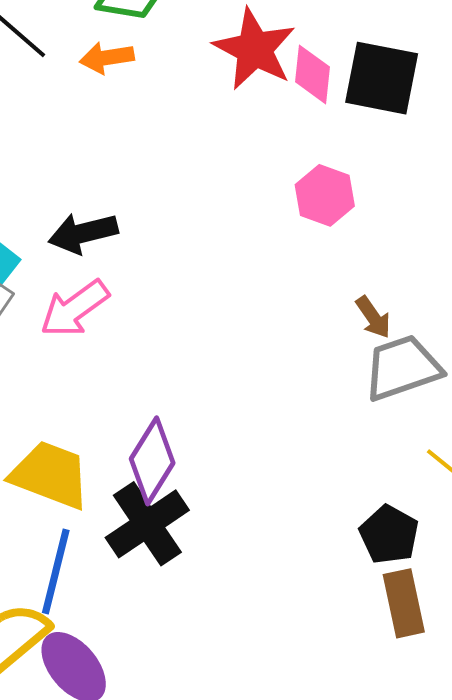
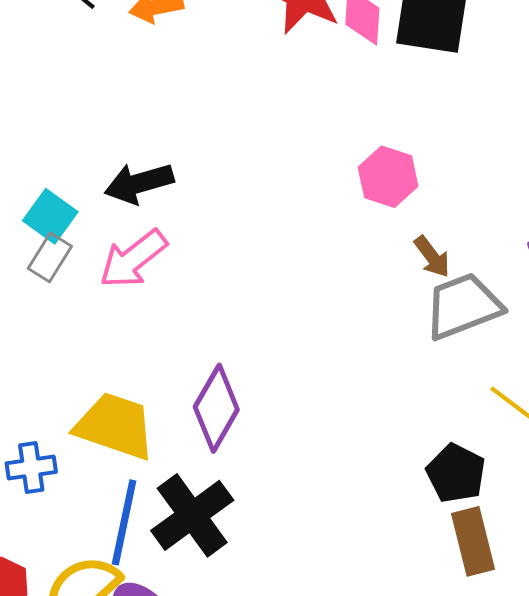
pink hexagon: (325, 195) -> (388, 177), moved
black cross: (147, 524) -> (192, 515), moved

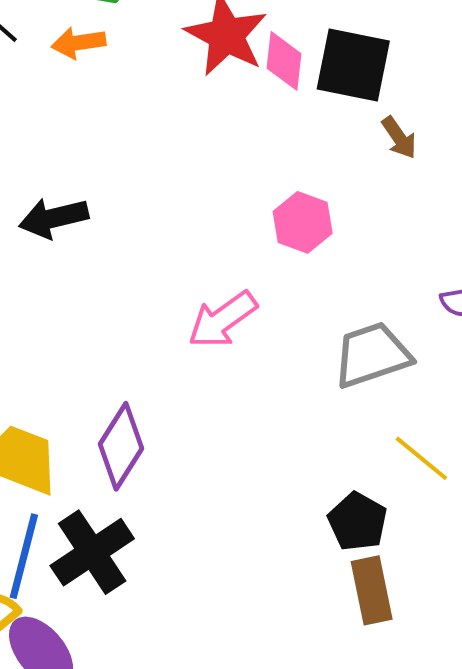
brown arrow: (432, 257) -> (399, 138), moved
pink arrow: (133, 259) -> (223, 320), moved

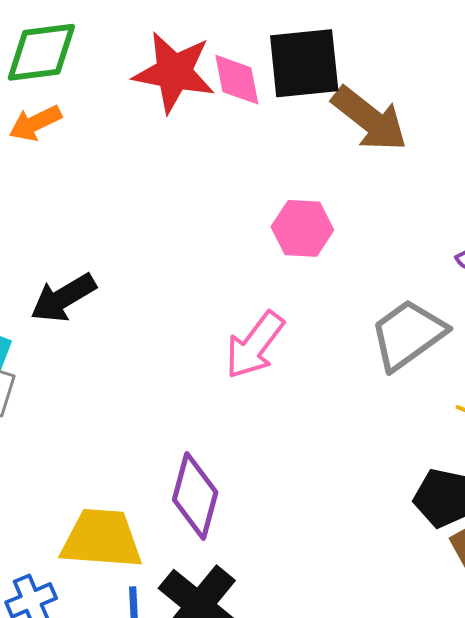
brown arrow: (399, 138) -> (369, 119), size x1.8

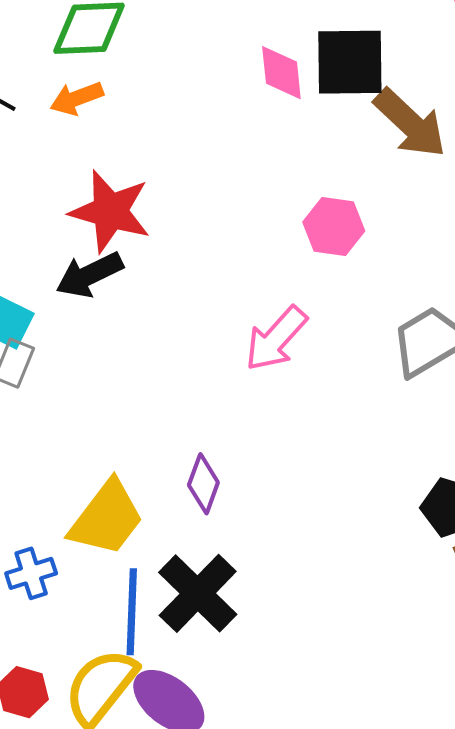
red star: (174, 72) -> (110, 211), moved
purple diamond: (195, 496) -> (203, 484), size x0.7
yellow trapezoid: (102, 539) -> (107, 518), turned 118

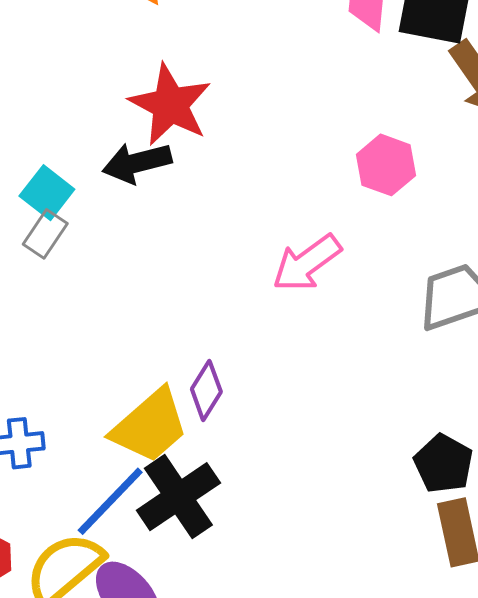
yellow trapezoid: (107, 518) -> (150, 426), moved
blue line: (132, 612) -> (110, 501), turned 30

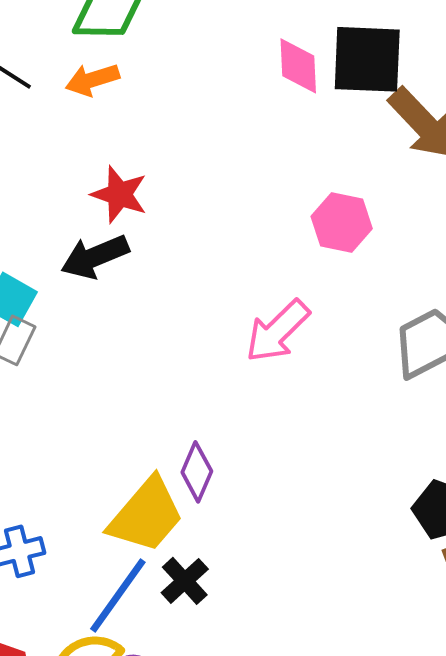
red star: (170, 105) -> (119, 194), size x0.7
black cross: (178, 497) -> (185, 581), size x0.6

